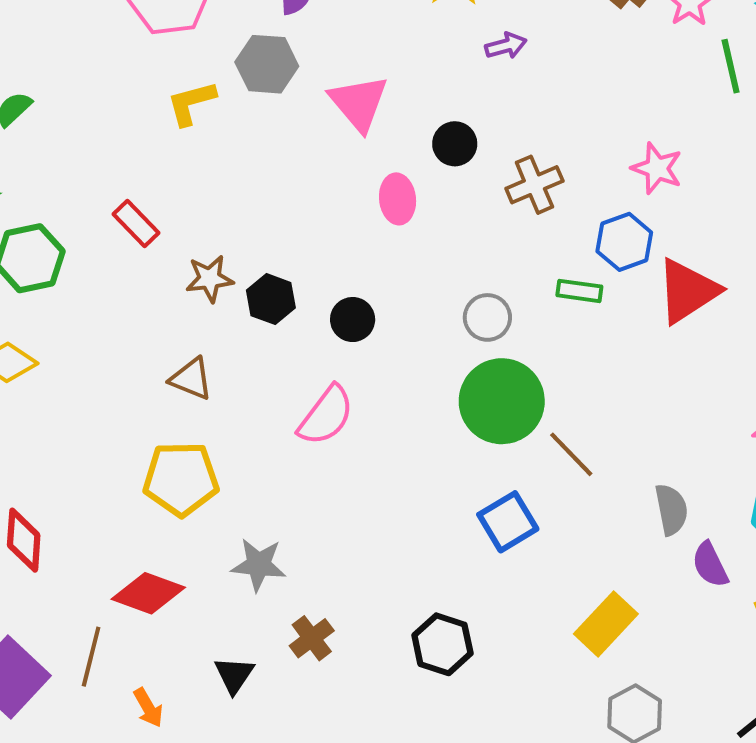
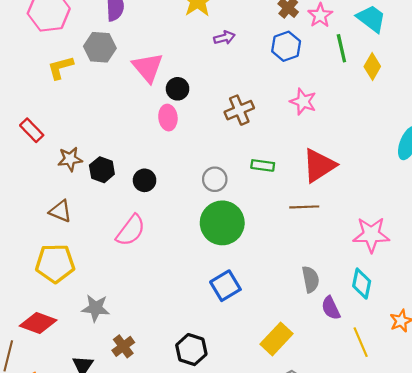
black circle: (455, 144) -> (178, 89), moved
blue hexagon: (624, 242) -> (286, 46), moved
brown line: (571, 454) -> (304, 207), moved, turned -48

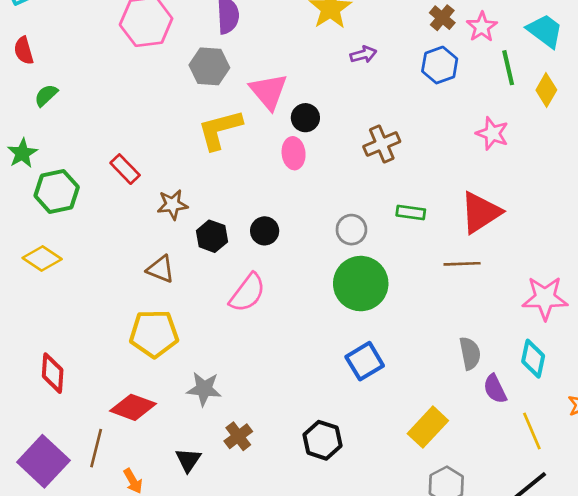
yellow L-shape: (60, 68) -> (220, 130), moved, size x1.4
pink star: (303, 102) -> (492, 133), moved
black hexagon: (102, 170) -> (212, 236), moved

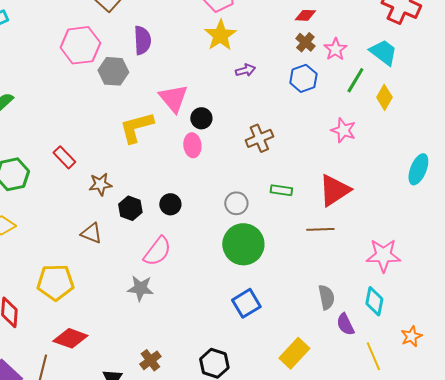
gray hexagon: (209, 66) -> (113, 71), moved
green line: (508, 68) -> (355, 80), turned 44
yellow pentagon: (154, 334) -> (55, 282), moved
gray star: (204, 389) -> (140, 288), moved

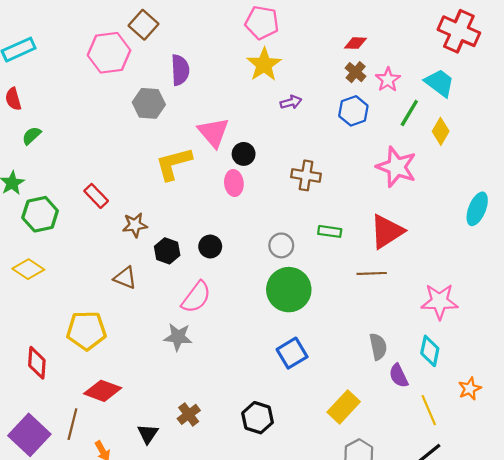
pink hexagon: (80, 45) -> (109, 53), moved
pink star: (343, 130) -> (396, 167), size x1.5
brown cross: (259, 138) -> (306, 175), turned 32

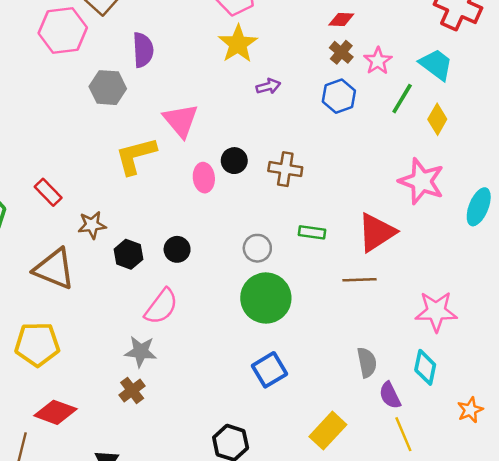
black circle: (244, 154) -> (234, 161), moved
pink star: (396, 167) -> (422, 181), moved
brown triangle: (125, 278) -> (54, 269), moved, size x1.6
yellow line: (429, 410) -> (403, 434), moved
brown cross: (189, 414) -> (132, 390), moved

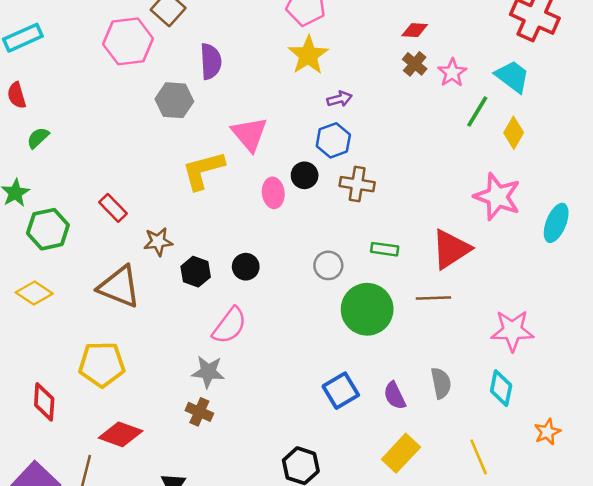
blue hexagon: (339, 96) -> (333, 140), moved
green circle: (266, 298) -> (367, 309), moved
brown cross: (132, 390) -> (199, 412), turned -30
purple semicircle: (390, 395) -> (395, 396), moved

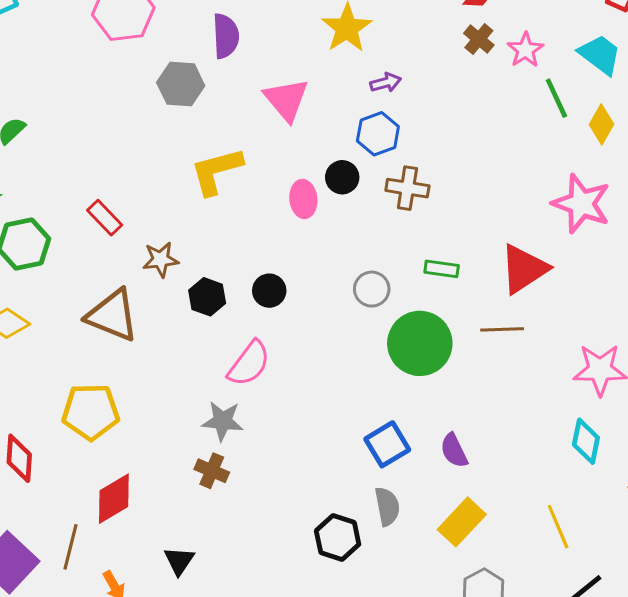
green line: (477, 111) -> (556, 98), turned -56
pink triangle: (249, 134) -> (286, 100), moved
gray semicircle: (441, 383) -> (387, 506), moved
red diamond: (121, 434) -> (114, 499), turned -51

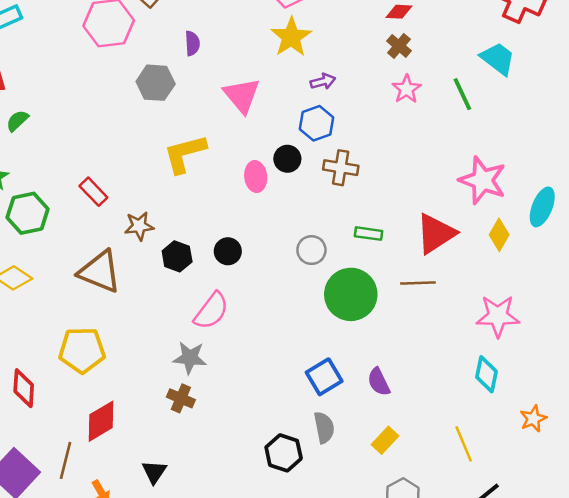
purple semicircle: (226, 36) -> (192, 43), size x0.7
pink star: (525, 50) -> (407, 89), moved
yellow diamond: (602, 124) -> (499, 235), moved
yellow rectangle: (462, 522) -> (385, 440), size x0.7

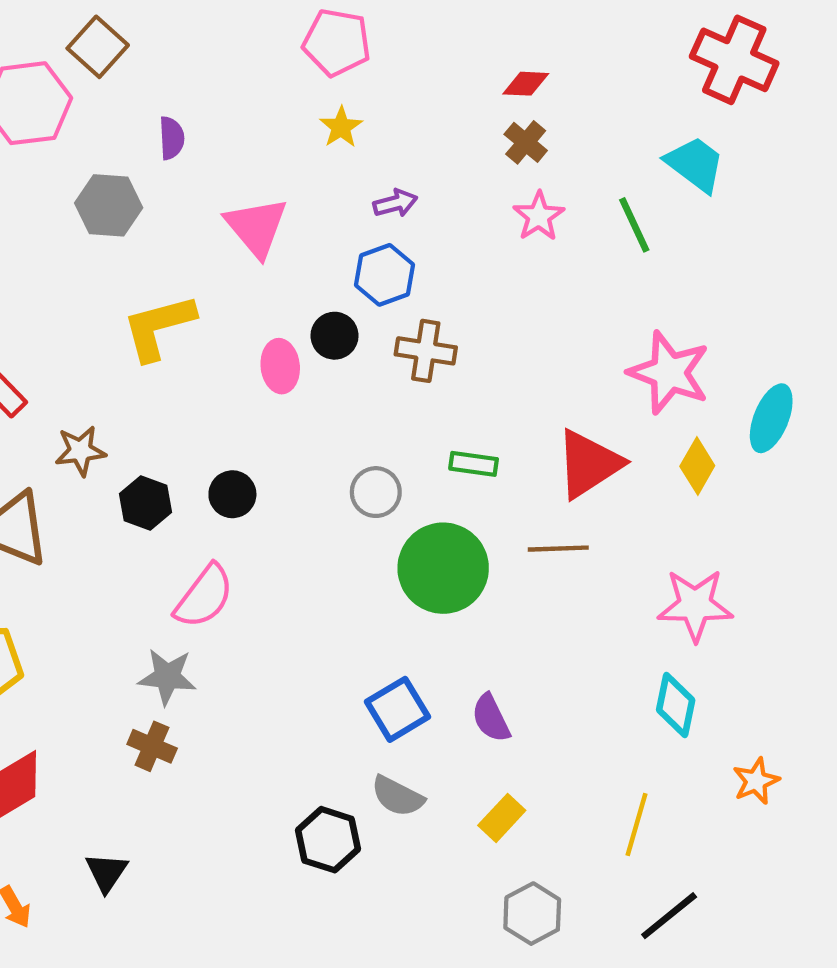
yellow star: (291, 37) -> (341, 127), size x0.6
gray semicircle: (324, 428) -> (398, 796), turned 128
yellow line: (464, 444) -> (636, 824), turned 39

